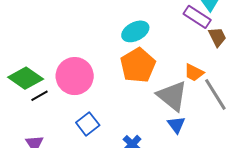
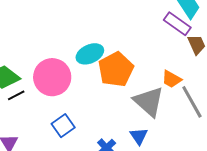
cyan ellipse: (135, 31) -> (90, 54), moved
blue triangle: (176, 125) -> (139, 136), moved

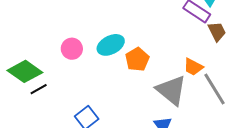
orange pentagon: (116, 69) -> (137, 59), size x0.7
pink circle: (52, 77) -> (72, 49), moved, size x0.6

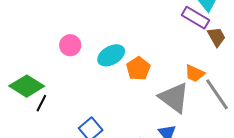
pink circle: (72, 49) -> (70, 45), moved
black line: (39, 89) -> (41, 103), turned -30

